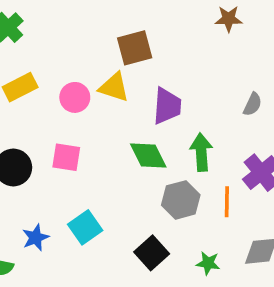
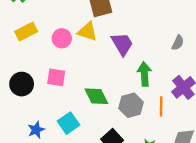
purple trapezoid: (167, 106) -> (122, 44), turned -35
green diamond: (148, 156) -> (96, 96), moved

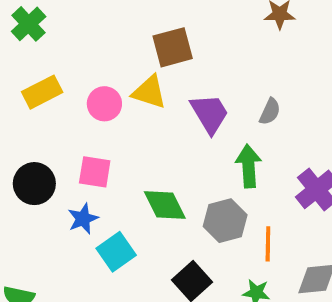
gray semicircle: (178, 43) -> (270, 112), moved
orange line: (161, 106) -> (268, 244), moved
blue star: (36, 130) -> (83, 219), moved

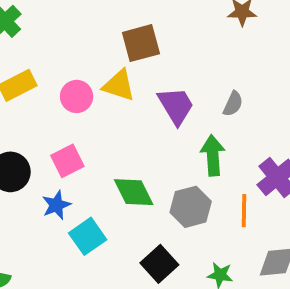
pink square: (95, 172) -> (67, 161), turned -36
orange line: (268, 244) -> (244, 211), moved

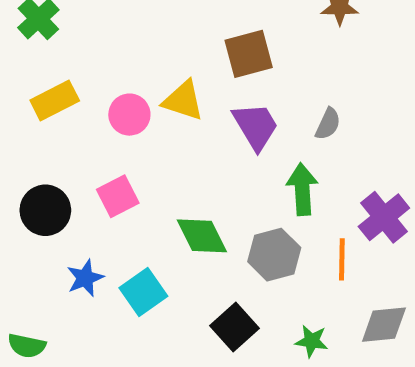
brown square: (141, 43) -> (249, 54), moved
blue star: (56, 205) -> (85, 278), moved

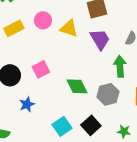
pink circle: (129, 115) -> (43, 20), moved
cyan square: (143, 292) -> (62, 126), moved

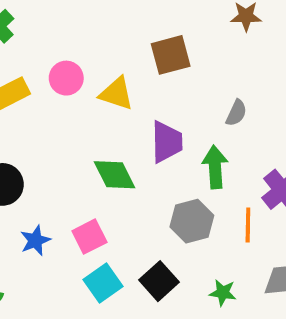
purple trapezoid: (100, 39) -> (167, 142), moved, turned 30
pink square: (41, 69) -> (89, 237), moved
green diamond: (77, 86) -> (115, 175), moved

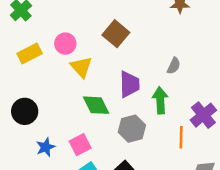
brown square: (171, 55) -> (116, 34), moved, turned -35
yellow triangle: (116, 94) -> (81, 67), moved, turned 30
gray hexagon: (192, 221) -> (132, 129), moved

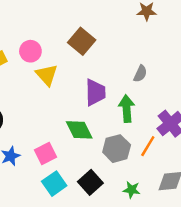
green diamond: (96, 105) -> (79, 130), moved
gray hexagon: (132, 129) -> (117, 149), moved
orange line: (181, 137) -> (148, 146), turned 30

